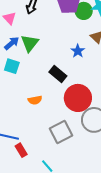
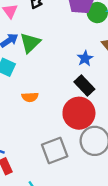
black rectangle: (58, 74) -> (84, 85), moved
orange semicircle: (35, 100) -> (30, 97), moved

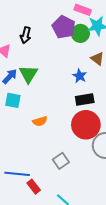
black rectangle: (84, 85) -> (85, 100), turned -42
gray square: (55, 151) -> (61, 161), moved, size x0.7

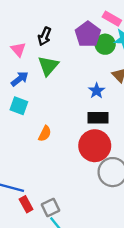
green triangle: (28, 74) -> (48, 66), moved
orange semicircle: (40, 121) -> (45, 134), turned -56
gray square: (61, 161) -> (51, 207), moved

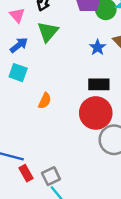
blue star: (97, 91) -> (98, 47), moved

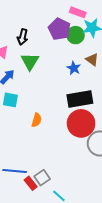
black rectangle: (99, 84) -> (80, 99), size x1.4
gray square: (51, 176) -> (42, 178), moved

